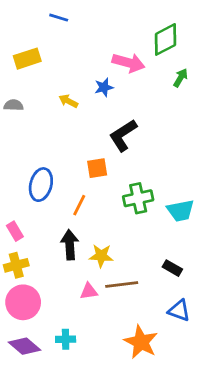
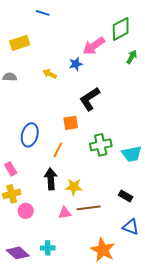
pink arrow: (129, 63) -> (94, 46), turned 130
pink circle: (23, 302) -> (26, 211), moved, size x0.6

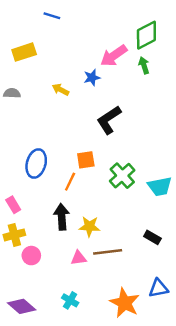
green arrow: (132, 57) -> (144, 65), moved, turned -48
orange square: (71, 123) -> (86, 160), moved
green cross: (101, 145) -> (122, 176), turned -30
blue triangle: (131, 227) -> (159, 288), moved, turned -30
cyan cross: (48, 248) -> (70, 300), moved, turned 32

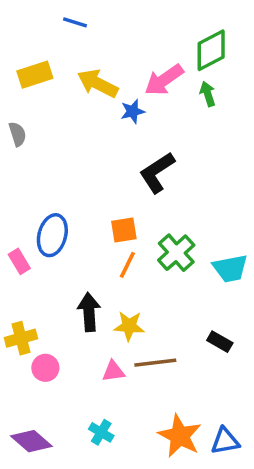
yellow arrow: (60, 90) -> (98, 83), moved, size x1.6
gray semicircle: (12, 93) -> (17, 134), turned 70
orange line: (70, 182) -> (127, 265), moved
pink rectangle: (13, 205) -> (19, 261), moved
blue triangle: (159, 288) -> (225, 441), moved

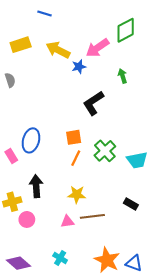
green arrow: (208, 94) -> (123, 76), moved
black arrow: (89, 312) -> (36, 186), moved
blue triangle: (225, 441) -> (134, 263), turned 30

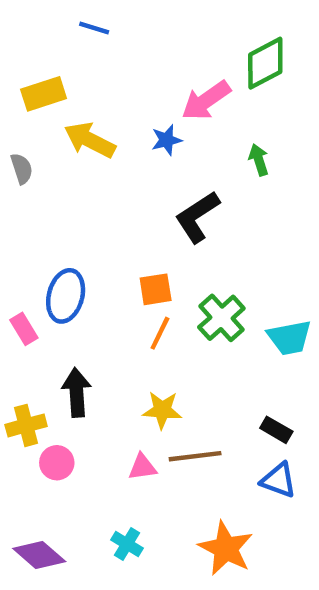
yellow arrow: (58, 50) -> (90, 140), moved
blue triangle: (134, 263) -> (279, 480), moved

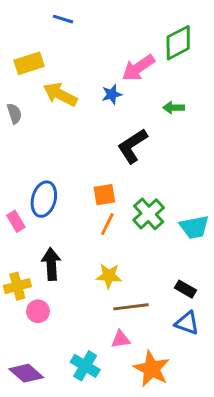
green arrow: (259, 160) -> (174, 108), turned -72
pink triangle: (142, 467) -> (121, 339), moved
cyan cross: (127, 544) -> (85, 366), size x1.4

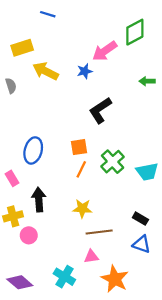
green arrow: (174, 108) -> (147, 81), moved
pink rectangle: (16, 221) -> (12, 178), moved

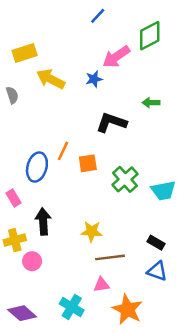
blue line: (48, 14) -> (98, 16), moved, turned -64
green arrow: (147, 81) -> (151, 103), moved
black L-shape: (100, 110) -> (111, 122), turned 52
orange line: (81, 169) -> (63, 151), moved

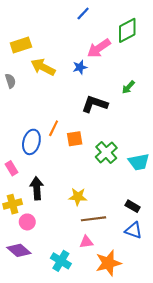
green arrow: (151, 103) -> (128, 87), turned -48
orange star: (127, 309) -> (108, 263), turned 30
purple diamond: (22, 313) -> (19, 250), moved

